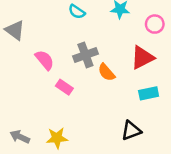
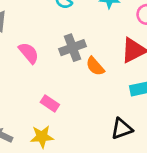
pink rectangle: (64, 87) -> (50, 103), moved

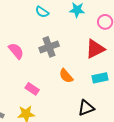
orange semicircle: (95, 66) -> (66, 76), moved

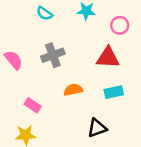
red triangle: (95, 49) -> (108, 58), turned 30
orange semicircle: (66, 76) -> (73, 90), turned 119

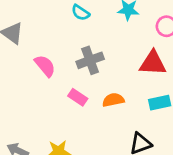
pink rectangle: (33, 105) -> (78, 97), moved

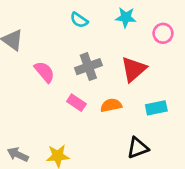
red triangle: (153, 63) -> (134, 69), moved, turned -44

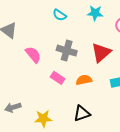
gray cross: (88, 67) -> (67, 51), turned 36
black triangle: (138, 148) -> (82, 113), moved
gray arrow: (18, 155) -> (13, 107), moved, turned -42

